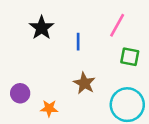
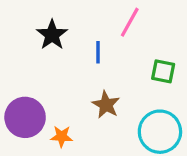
pink line: (117, 25) -> (130, 22), moved
purple circle: (20, 93) -> (25, 117), size x1.6

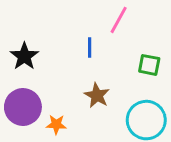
black star: (52, 35) -> (24, 56), moved

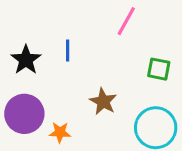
blue line: (90, 48) -> (68, 50), moved

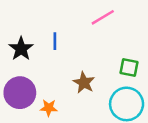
pink line: (126, 21) -> (103, 17), turned 30
green square: (159, 69) -> (129, 68), moved

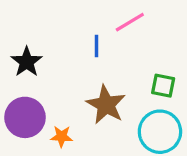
blue line: (55, 41) -> (96, 46), moved
brown star: (84, 83) -> (106, 105), size x1.4

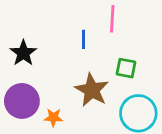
pink line: (130, 22) -> (112, 19), turned -56
green square: (163, 86) -> (126, 68), moved

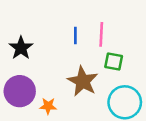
pink line: (112, 19) -> (101, 34), moved

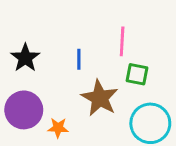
blue line: (75, 36) -> (79, 59), moved

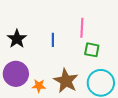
brown star: (100, 98) -> (66, 81), moved

